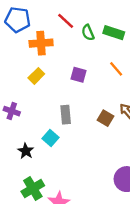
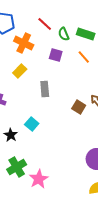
orange cross: (41, 43) -> (24, 43), turned 30
orange line: (116, 69) -> (84, 57), moved
purple square: (79, 75) -> (56, 55), moved
gray rectangle: (66, 115) -> (45, 89), moved

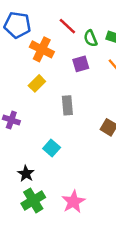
purple square: (56, 55) -> (81, 64), turned -32
black star: (11, 135) -> (26, 174), moved
pink star: (39, 179) -> (73, 202), moved

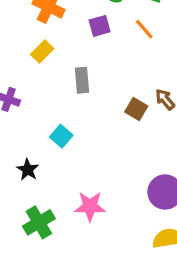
green cross: (33, 200) -> (39, 222), moved
pink star: (73, 202) -> (90, 206), turned 30

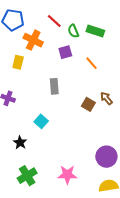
orange line: (144, 29) -> (91, 63), moved
yellow rectangle: (42, 51) -> (18, 62), moved, turned -32
pink star: (90, 206) -> (67, 175), moved

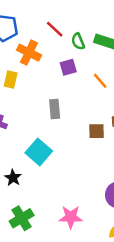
brown square: (88, 104) -> (96, 131), turned -32
cyan square: (41, 121) -> (39, 152), size x1.5

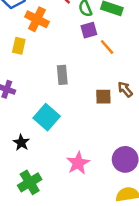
purple square: (68, 67) -> (89, 30), moved
pink star: (71, 217) -> (78, 163), moved, turned -30

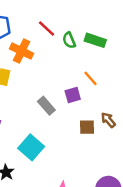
purple square: (89, 30) -> (73, 95), moved
gray rectangle: (62, 75) -> (46, 106), turned -36

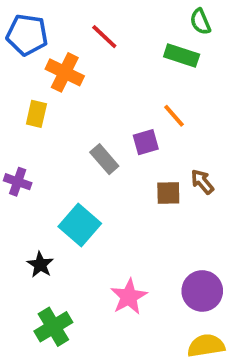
green semicircle: (69, 40) -> (200, 22), moved

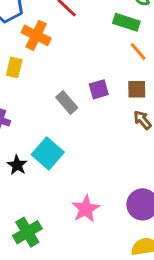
orange line: (174, 116) -> (138, 51), moved
brown square: (168, 193) -> (137, 89), moved
black star: (40, 265) -> (17, 165), moved

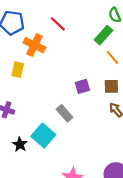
green rectangle: (126, 22) -> (104, 35), turned -66
gray rectangle: (67, 102) -> (65, 113), moved

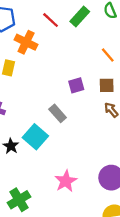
green rectangle: (104, 35) -> (80, 17), moved

